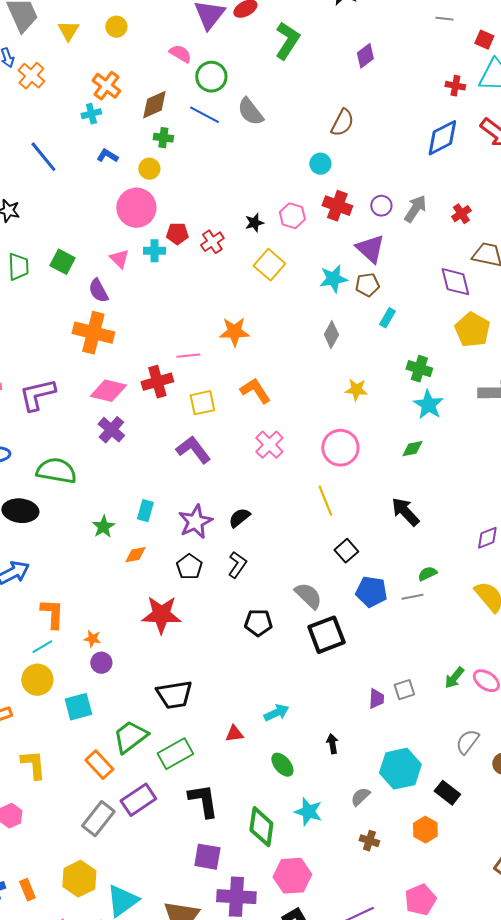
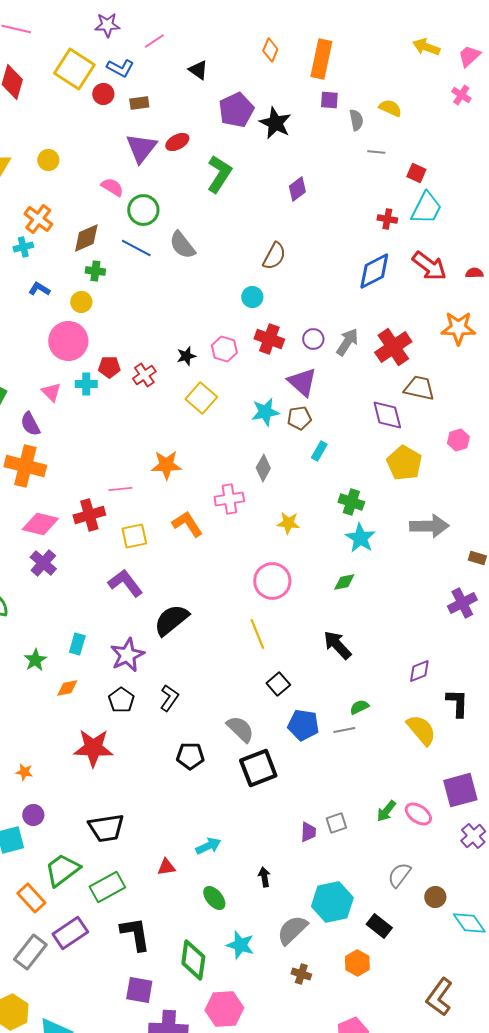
red cross: (461, 214) -> (393, 347), size x1.8
pink cross: (269, 445) -> (229, 499), moved, turned 36
black semicircle: (239, 518) -> (171, 620), moved, size x1.6
purple circle: (101, 663) -> (33, 815), moved
gray semicircle: (360, 797) -> (292, 930), size x1.6

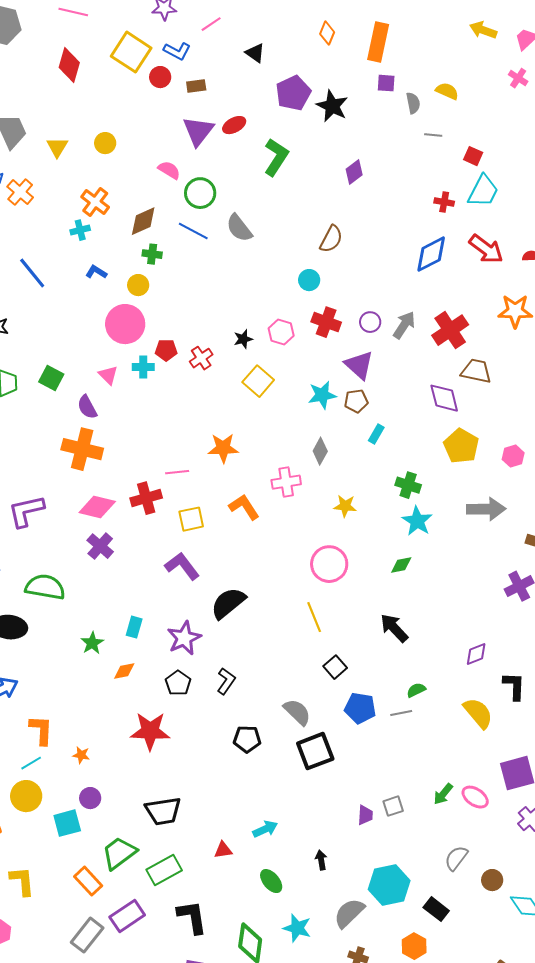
pink hexagon: (458, 440) -> (513, 456), moved

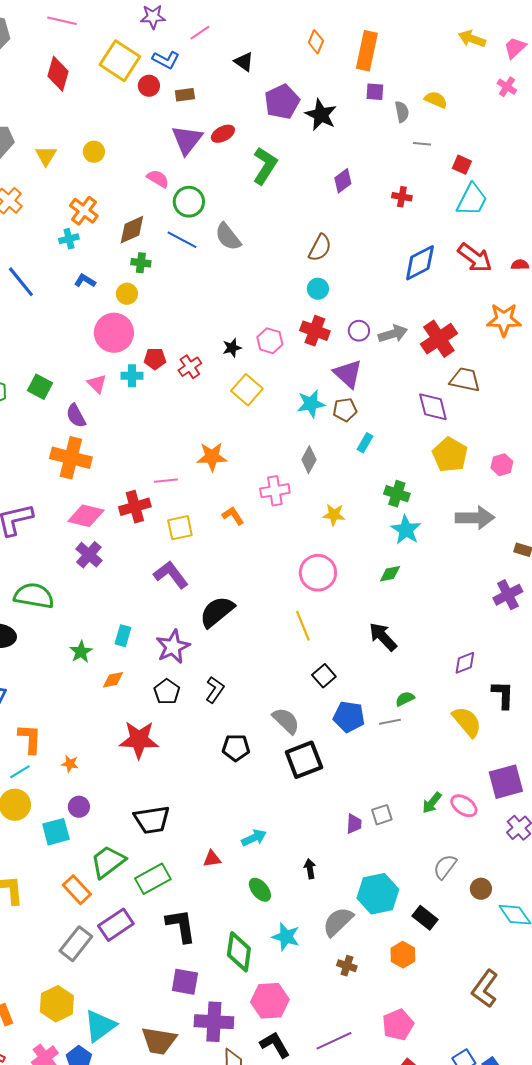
red cross: (444, 202) -> (402, 197), moved
cyan circle: (309, 280) -> (318, 289), moved
gray arrow: (404, 325) -> (393, 334), turned 40
orange L-shape: (244, 507) -> (233, 516), size x0.7

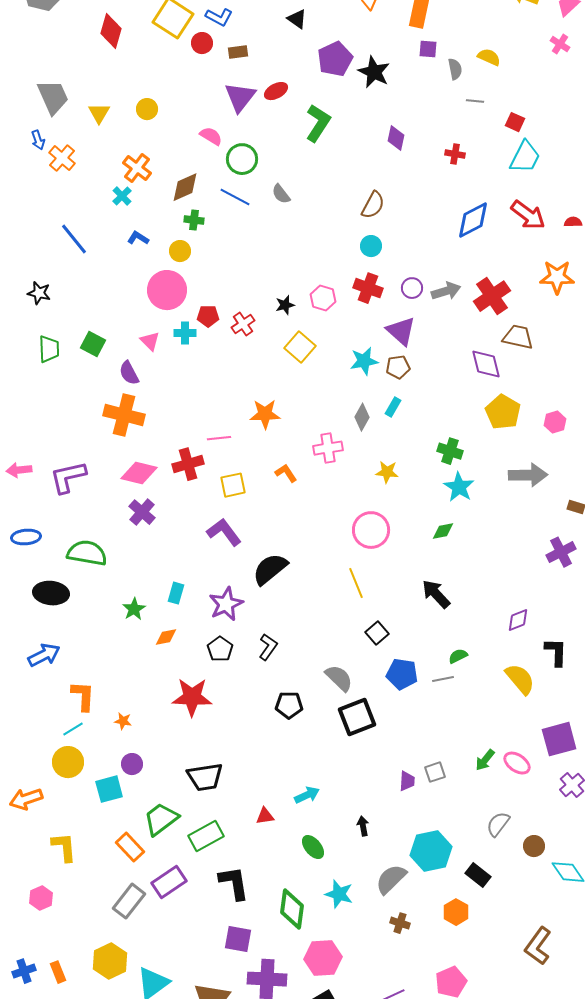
purple diamond: (343, 181) -> (396, 138), turned -40
gray semicircle: (228, 237) -> (281, 194), size x0.7
cyan cross: (69, 239) -> (122, 196), turned -30
cyan rectangle: (365, 443) -> (393, 407), moved

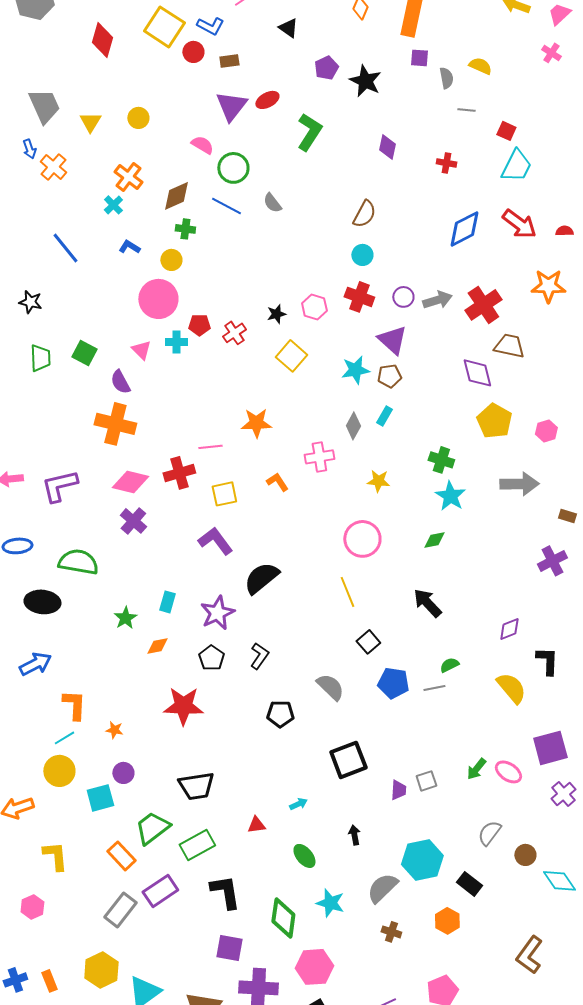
purple pentagon: (335, 59) -> (326, 68), size x0.7
black square: (357, 717) -> (348, 760), moved
cyan arrow: (307, 795) -> (298, 804), size x0.7

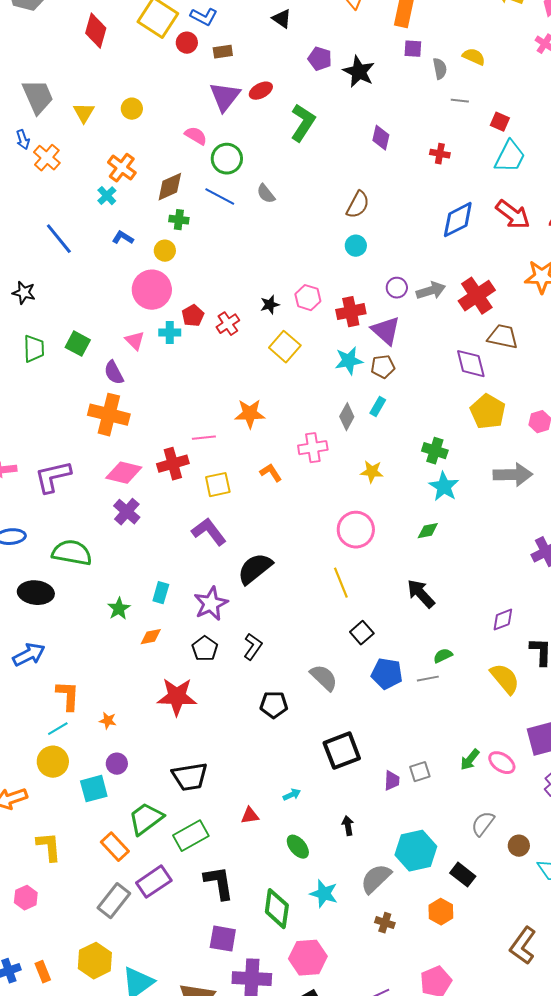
purple pentagon: (326, 68) -> (320, 59), turned -30
red cross: (359, 297) -> (351, 312), moved, turned -32
red pentagon: (199, 325) -> (193, 316), turned -30

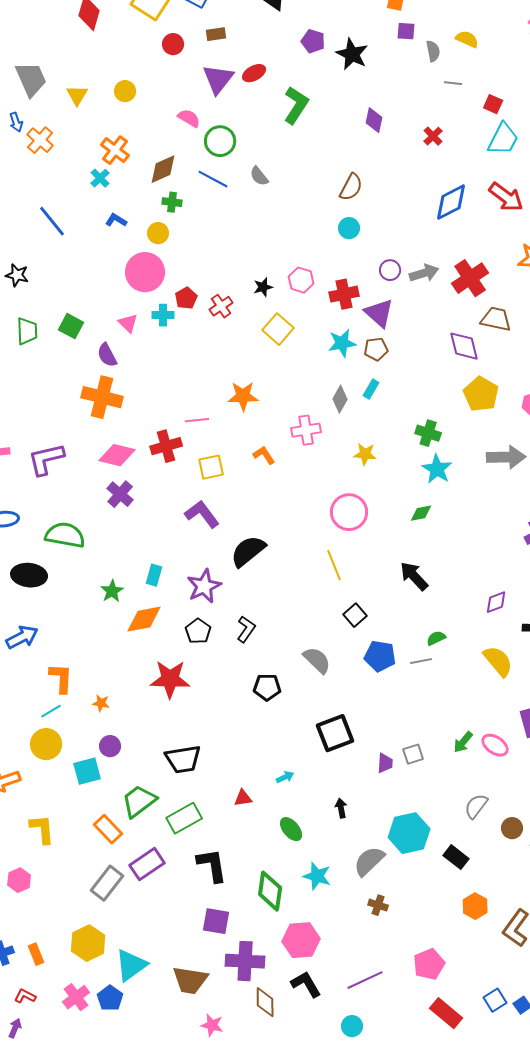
red circle: (187, 43) -> (173, 44), moved
red cross: (440, 154) -> (433, 136), turned 36
orange diamond: (151, 637) -> (144, 619), size x1.6
orange hexagon: (441, 912) -> (475, 906), moved

